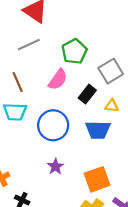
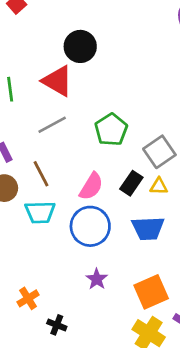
pink semicircle: (58, 80) -> (91, 186), moved
yellow triangle: (112, 106) -> (159, 186), moved

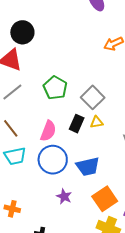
blue trapezoid: (148, 228) -> (88, 167), moved
orange cross: (28, 298) -> (12, 209), moved, turned -35

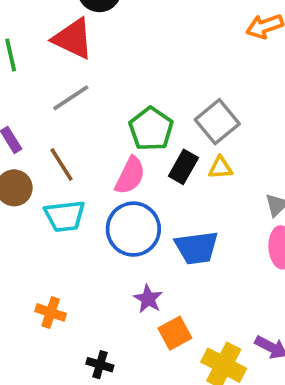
green pentagon: (55, 88) -> (151, 129), moved
orange square: (105, 199) -> (175, 333), moved, size x0.7

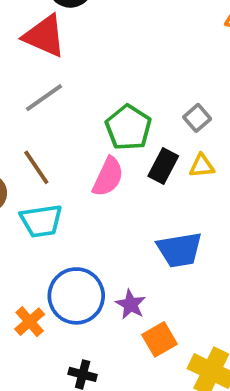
gray square: (217, 122) -> (197, 118), size x0.6
blue circle: (133, 229) -> (76, 296), moved
orange cross: (51, 312) -> (30, 322), turned 32

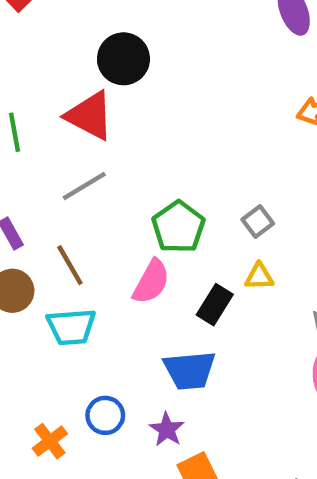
black rectangle: (163, 166) -> (215, 305), moved
blue trapezoid: (179, 250) -> (190, 370), moved
blue circle: (76, 296) -> (105, 415), size x0.6

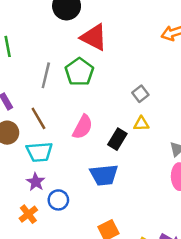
red triangle: (90, 116) -> (94, 37), moved
gray line: (84, 186) -> (46, 75), turned -45
green pentagon: (178, 227) -> (79, 72), moved
purple star: (167, 429) -> (36, 182), moved

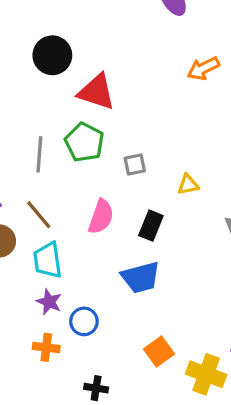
gray square: (140, 94) -> (135, 165), moved, turned 35
yellow triangle: (141, 124) -> (188, 185), moved
cyan trapezoid: (39, 152) -> (48, 260), turned 96
orange cross: (28, 214) -> (46, 347), turned -36

